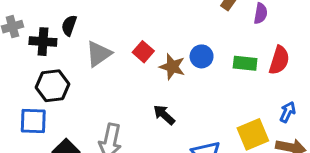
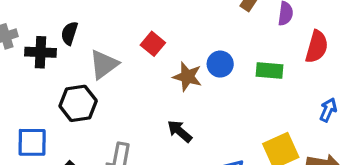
red square: (143, 52) -> (153, 44), moved
red semicircle: (279, 60) -> (317, 47), moved
black hexagon: (53, 86) -> (78, 103), moved
blue arrow: (288, 112) -> (328, 110), moved

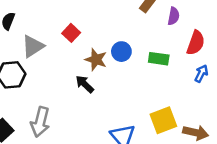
blue arrow: (328, 110) -> (201, 74), moved
black arrow: (180, 131) -> (85, 84), moved

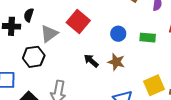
red square: (71, 33) -> (78, 22), size x1.6
brown star: (96, 60) -> (116, 62), moved

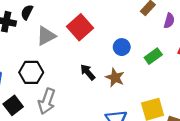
green rectangle: (148, 38) -> (153, 56), turned -49
black hexagon: (34, 57) -> (31, 72), moved

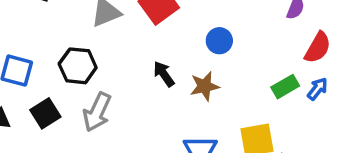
green rectangle: (153, 56) -> (285, 87), moved
brown star: (115, 78) -> (205, 86), turned 30

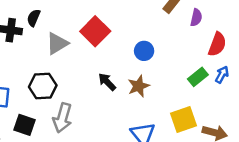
black square: (45, 113) -> (24, 125), turned -30

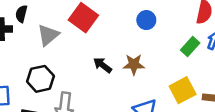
blue circle: (144, 51) -> (146, 20), moved
brown star: (139, 86) -> (134, 64), turned 30

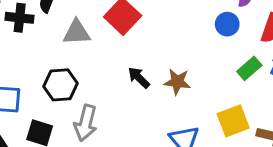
blue circle: (146, 20) -> (227, 24), moved
gray triangle: (48, 35) -> (77, 32), turned 30

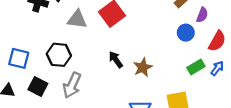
brown star: (177, 82) -> (143, 67), turned 30

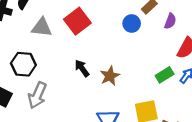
blue circle: (186, 33) -> (132, 23), moved

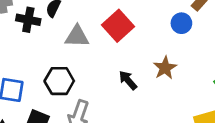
brown star: (110, 76) -> (165, 68), moved

